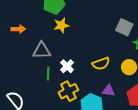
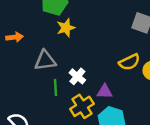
yellow semicircle: (101, 64) -> (129, 62), moved
purple triangle: (108, 90) -> (105, 92), moved

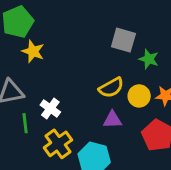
yellow star: (66, 28) -> (33, 51), turned -30
purple triangle: (105, 92) -> (112, 120), moved

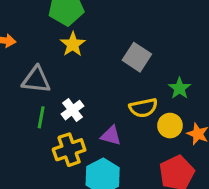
gray square: (123, 40) -> (137, 57), moved
green star: (149, 59) -> (180, 88), moved
purple triangle: (112, 120) -> (111, 136), moved

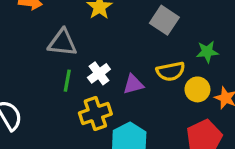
green star: (180, 88) -> (207, 52), turned 30
purple triangle: (111, 136) -> (133, 84), moved, turned -30

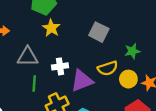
white cross: (99, 73) -> (60, 66), moved, turned 35
purple triangle: (133, 84) -> (82, 81), size x1.5

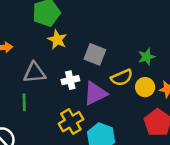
gray square: (99, 32) -> (95, 54), moved
green line: (34, 84) -> (24, 102), moved

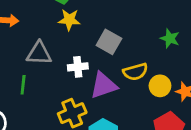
yellow star: (57, 40) -> (69, 20), turned -30
green star: (147, 57) -> (170, 38), moved, turned 30

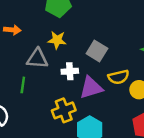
yellow star: (69, 20) -> (57, 40), moved

